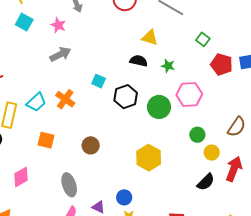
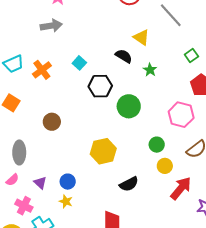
pink hexagon: (189, 95) -> (181, 115), moved
black semicircle: (206, 182) -> (129, 184), moved

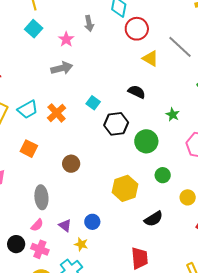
yellow triangle: (141, 37) -> (150, 58), moved
green star: (150, 70) -> (173, 115), moved
green circle: (157, 145) -> (163, 175), moved
yellow star: (66, 201) -> (81, 244), moved
pink cross: (24, 206) -> (40, 249), moved

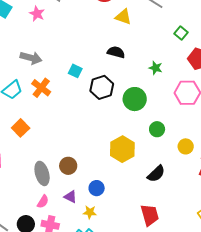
gray arrow: (62, 68) -> (31, 58), moved, turned 40
orange square: (29, 149) -> (21, 128), turned 30
brown circle: (71, 164) -> (68, 166), moved

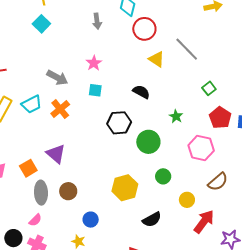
pink star: (37, 14) -> (94, 63), moved
cyan square: (75, 71) -> (95, 90), moved, turned -32
orange square: (21, 128) -> (28, 168), moved
purple triangle: (70, 197) -> (56, 154), moved, size x1.5

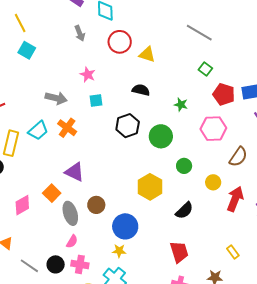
red circle: (144, 29) -> (120, 42), moved
gray line: (187, 49) -> (199, 33), moved
blue circle: (91, 220) -> (125, 226), size x1.6

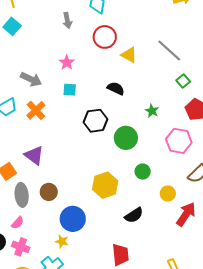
gray line: (199, 33) -> (169, 50), moved

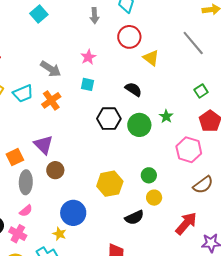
gray line: (169, 50) -> (193, 43), moved
green circle: (126, 138) -> (139, 125), moved
brown circle: (49, 192) -> (55, 170), moved
yellow circle: (168, 193) -> (154, 198), moved
pink semicircle: (18, 223) -> (26, 211), moved

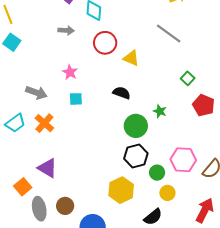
gray arrow: (94, 16) -> (66, 30), turned -70
black hexagon: (109, 119) -> (136, 156), moved
pink hexagon: (189, 150) -> (183, 160), moved
brown circle: (55, 170) -> (65, 206), moved

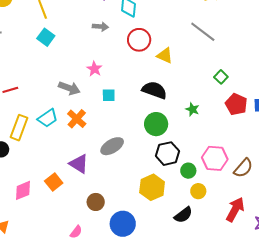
pink star: (70, 72) -> (94, 69), moved
black semicircle: (122, 93) -> (154, 90), size x1.4
green circle: (136, 126) -> (156, 124), moved
gray ellipse: (39, 209) -> (112, 146), moved, turned 70

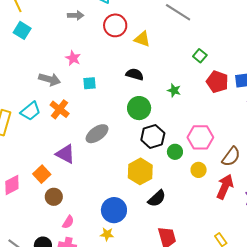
black semicircle: (154, 90) -> (135, 74), size x0.7
brown semicircle: (243, 168) -> (231, 157), moved
yellow circle: (198, 191) -> (199, 170), moved
brown circle: (96, 202) -> (54, 197), moved
black semicircle: (183, 215) -> (157, 198), moved

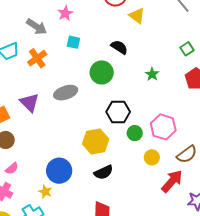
green circle: (139, 108) -> (102, 72), moved

